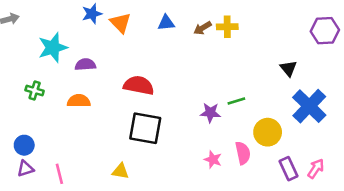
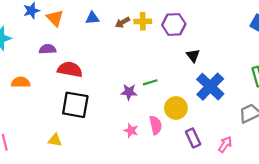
purple hexagon: (325, 31) -> (174, 24), moved
purple semicircle: (85, 64) -> (47, 49), moved
pink arrow: (316, 169) -> (225, 144), moved

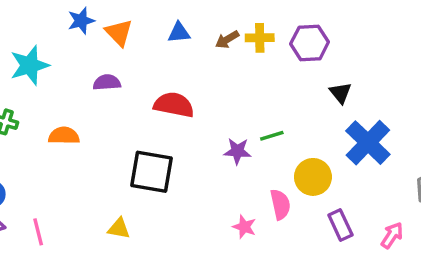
red semicircle: (70, 69) -> (174, 105), moved
pink star: (131, 130) -> (244, 227), moved

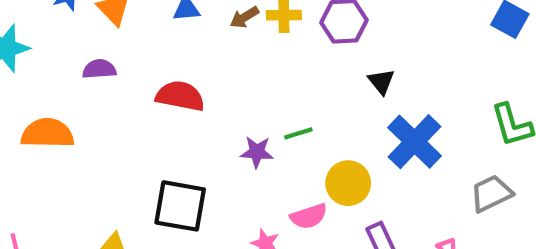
orange semicircle: (64, 136) -> (47, 133), size x1.4
black square: (152, 172) -> (180, 206), moved
pink semicircle: (280, 204) -> (309, 216), turned 84

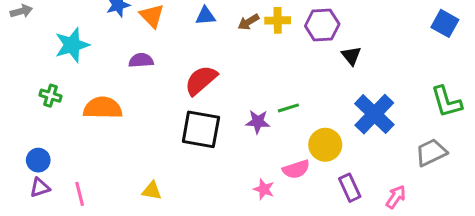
black triangle: (381, 82) -> (351, 56), moved
red semicircle: (180, 96) -> (201, 80), turned -52
black square: (180, 206) -> (201, 129), moved

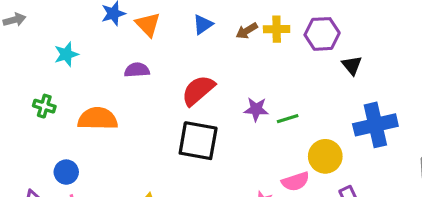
blue triangle: (206, 16) -> (203, 24), turned -30
cyan star: (72, 45) -> (66, 54), size x0.7
blue cross: (374, 114) -> (375, 125), turned 33
purple star: (258, 122) -> (256, 109), moved
blue circle: (38, 160) -> (66, 172), moved

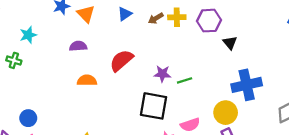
green cross: (44, 106) -> (14, 60), moved
orange semicircle: (98, 119) -> (87, 80), moved, size x0.7
black square: (198, 141) -> (154, 106), moved
yellow circle: (325, 156) -> (226, 113), moved

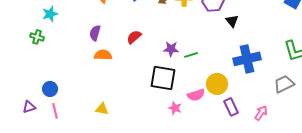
purple semicircle: (78, 46) -> (95, 33), moved, turned -70
red semicircle: (121, 60) -> (134, 37), size x0.7
yellow circle: (226, 113) -> (217, 84), moved

